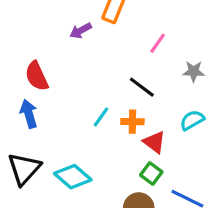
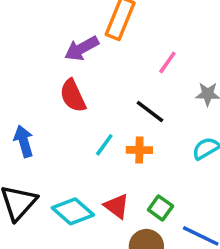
purple arrow: (81, 31) -> (82, 48), size x1.4
red semicircle: (37, 76) -> (73, 96), moved
red triangle: (154, 142) -> (117, 206), moved

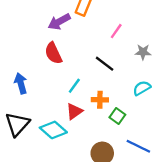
orange cross: (139, 150) -> (100, 100), moved
red triangle: (117, 206) -> (74, 111), moved, turned 48
green square: (160, 208) -> (117, 116), moved

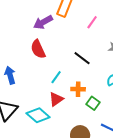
pink line: (116, 31) -> (92, 22), moved

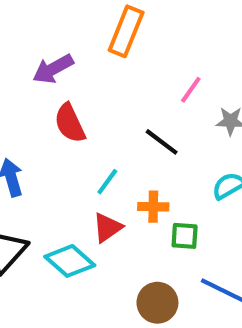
purple arrow: (43, 22) -> (53, 69), moved
pink line: (92, 22) -> (191, 90), moved
green square: (93, 103) -> (185, 236), turned -32

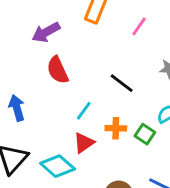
pink line: (191, 90) -> (139, 26), moved
green square: (185, 236) -> (145, 134), moved, turned 30

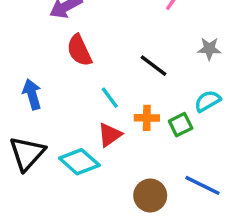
cyan line: (84, 111) -> (110, 98), turned -72
green square: (145, 134) -> (181, 125), turned 30

